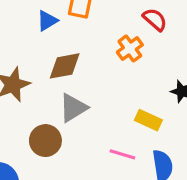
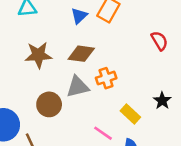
blue triangle: (47, 21) -> (79, 16), turned -30
orange cross: (130, 49) -> (106, 78), moved

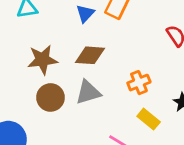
orange cross: (106, 78) -> (139, 83), moved
brown circle: (49, 104) -> (51, 97), moved

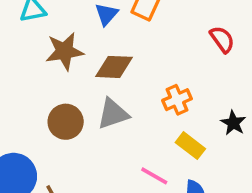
brown star: (42, 60) -> (64, 51), moved

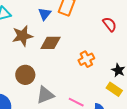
gray triangle: (113, 114) -> (45, 95), moved
yellow rectangle: (190, 146) -> (114, 89), moved

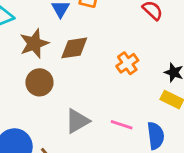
brown circle: (25, 75) -> (39, 82), moved

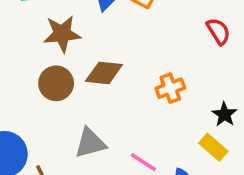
brown diamond: (74, 48) -> (104, 73), moved

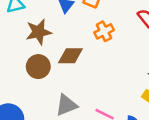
orange cross: (170, 88) -> (104, 31), moved

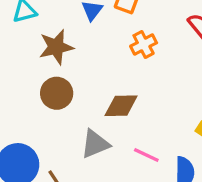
brown diamond: (70, 56) -> (121, 106), moved

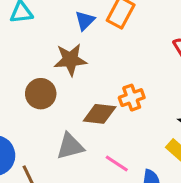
orange cross: (144, 44) -> (132, 98), moved
brown star: (56, 47) -> (70, 60), moved

